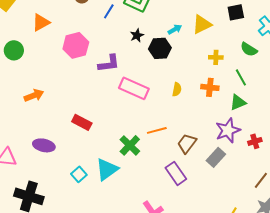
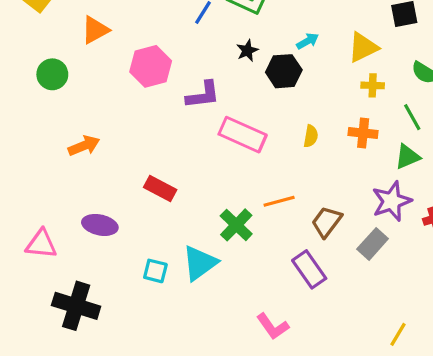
yellow triangle: (202, 24) -> (363, 47), moved
cyan square: (79, 174) -> (155, 271), turned -35

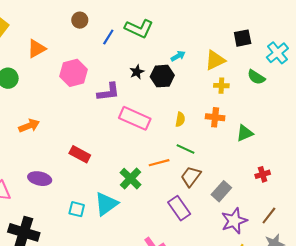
black star: (247, 51) -> (137, 72), moved
green line: (412, 117) -> (185, 149), moved, turned -36
purple star: (392, 201) -> (234, 221), moved

